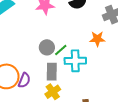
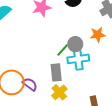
gray circle: (47, 47) -> (75, 44), moved
purple semicircle: (24, 80) -> (30, 84), turned -70

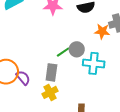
orange star: (98, 35) -> (102, 31), moved
cyan cross: (78, 59) -> (94, 63), moved

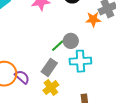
cyan cross: (94, 63) -> (80, 61), moved
gray rectangle: (51, 72) -> (49, 67), turned 36

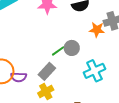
cyan cross: (80, 61) -> (94, 71), moved, turned -30
purple semicircle: (22, 77) -> (19, 77), turned 133

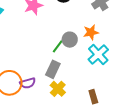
orange star: (97, 30) -> (91, 32), moved

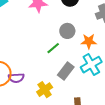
gray circle: (70, 40) -> (67, 31), moved
gray rectangle: (53, 69) -> (66, 71), moved

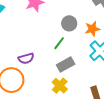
gray rectangle: (66, 71) -> (66, 64), moved, turned 36
purple semicircle: (16, 78) -> (26, 58), moved

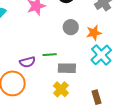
green line: (59, 43) -> (50, 55), moved, turned 48
gray rectangle: (66, 64) -> (67, 68), turned 30

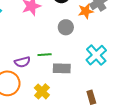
orange star: (94, 33) -> (86, 11), moved
yellow cross: (61, 89) -> (42, 91), moved

